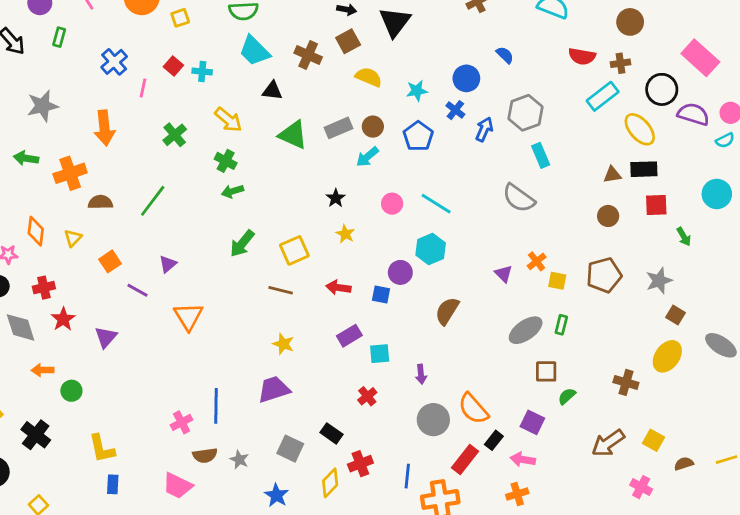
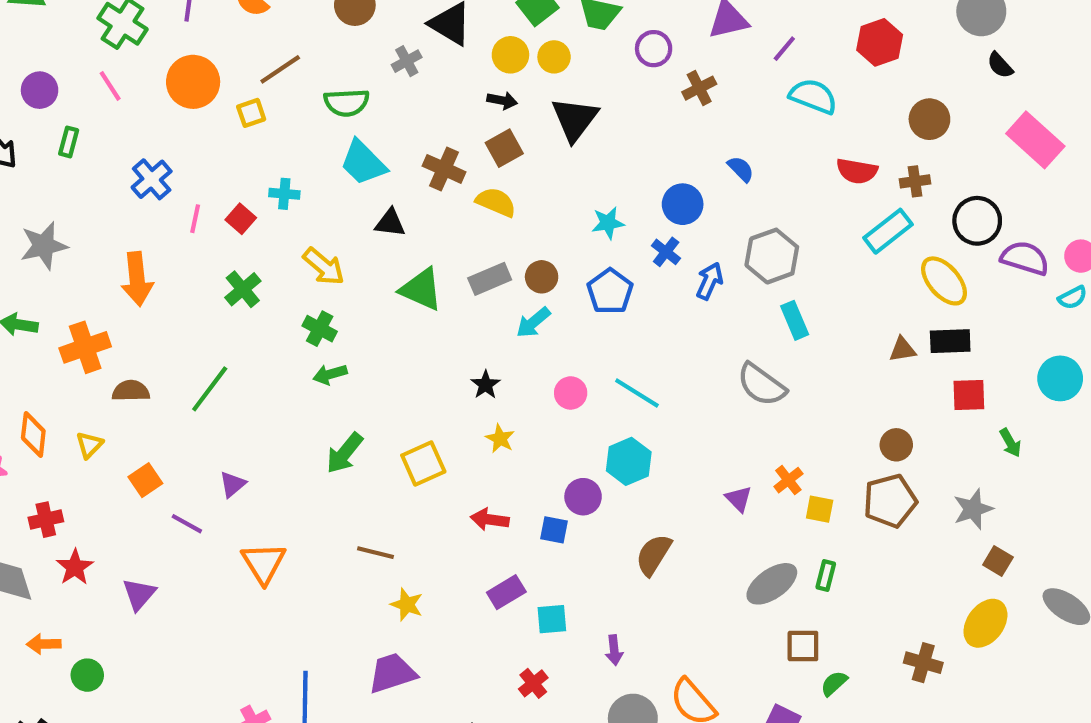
pink rectangle: (700, 58) -> (1035, 140), moved
red square: (173, 66) -> (241, 219), moved
yellow semicircle: (369, 77) -> (496, 202), moved
brown circle: (608, 216) -> (896, 445), moved
brown line: (281, 290) -> (376, 553), moved

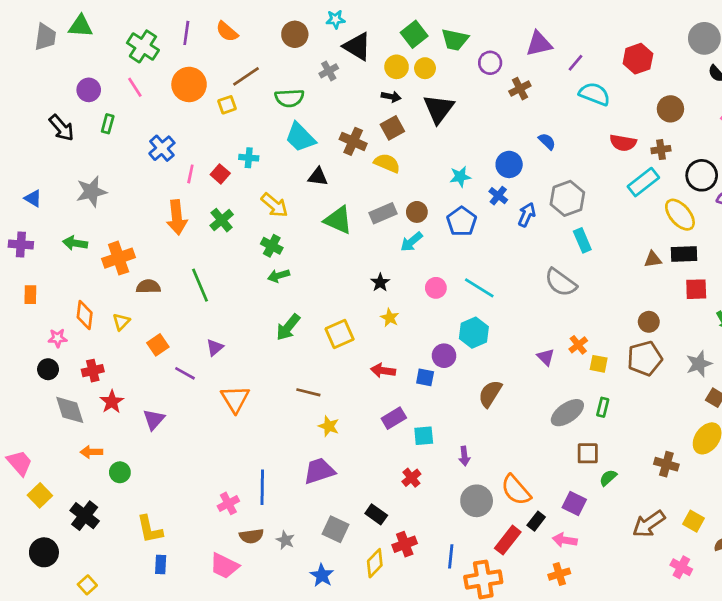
orange arrow: (137, 279) -> (177, 217), moved
green line: (210, 389) -> (200, 285), turned -60

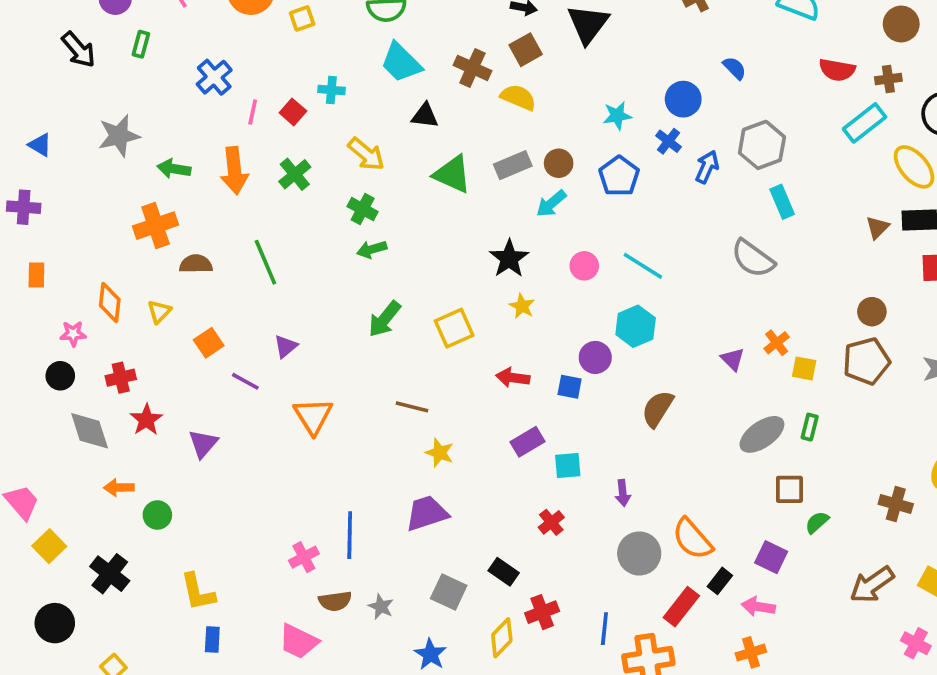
green arrow: (75, 243) -> (174, 169), moved
brown triangle: (653, 259) -> (877, 227), turned -36
black star: (380, 282) -> (509, 259), size x1.5

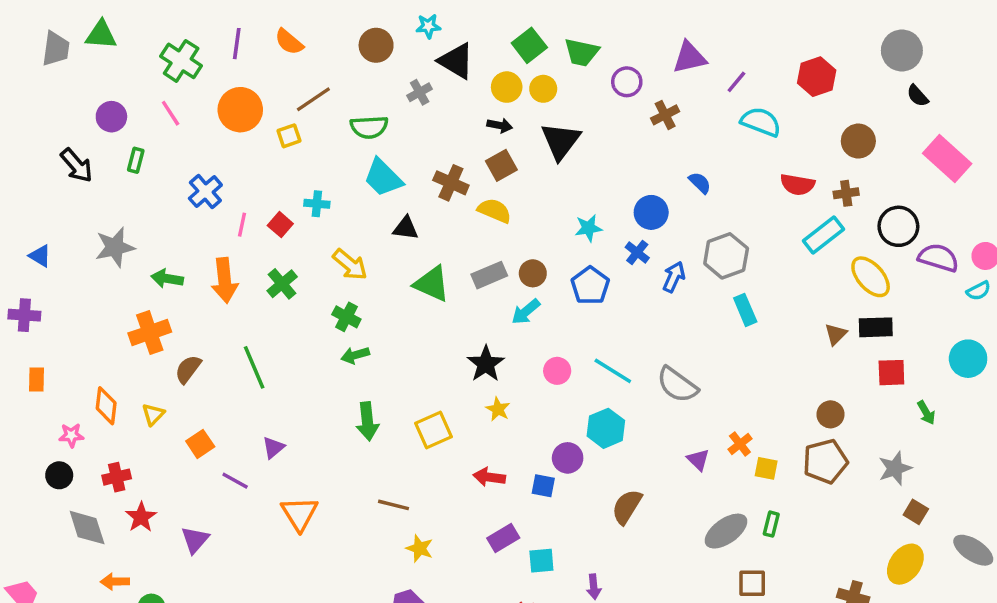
gray semicircle: (753, 259) -> (677, 385), moved
brown semicircle: (196, 264) -> (188, 369), turned -52
green arrow: (385, 319) -> (367, 421), turned -45

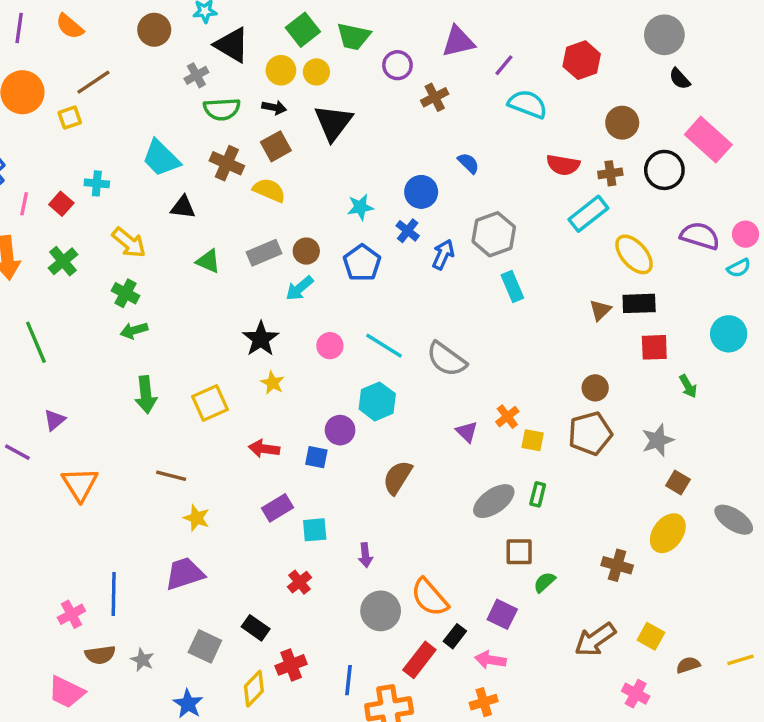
green semicircle: (369, 127) -> (222, 109), moved
black circle: (898, 226) -> (664, 170), moved
green triangle: (432, 284) -> (208, 261), size x0.7

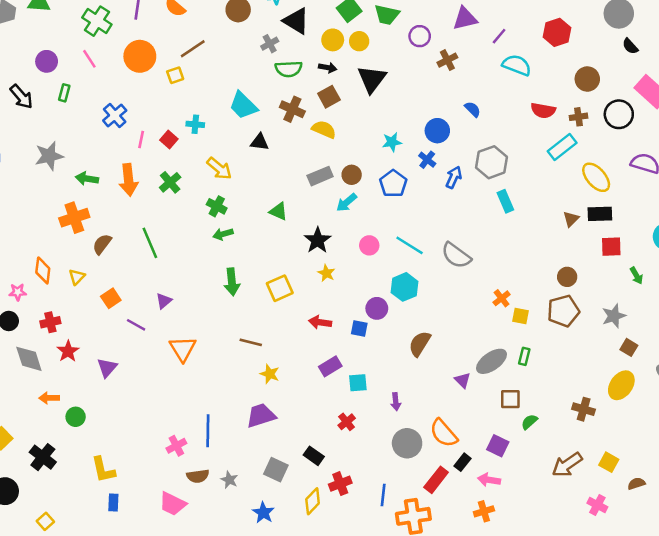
green triangle: (208, 261) -> (278, 211), moved
purple triangle: (467, 432) -> (463, 380), moved

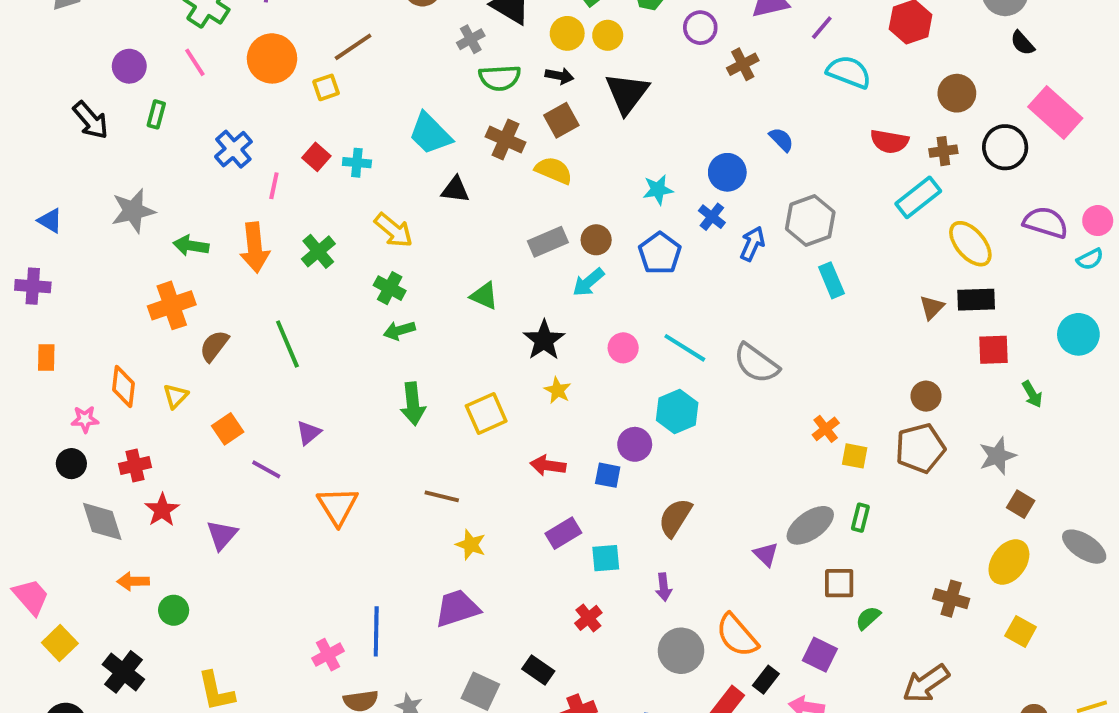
red square: (169, 139) -> (316, 157), moved
brown semicircle: (420, 344) -> (675, 518), moved
yellow square: (609, 462) -> (1021, 631), moved

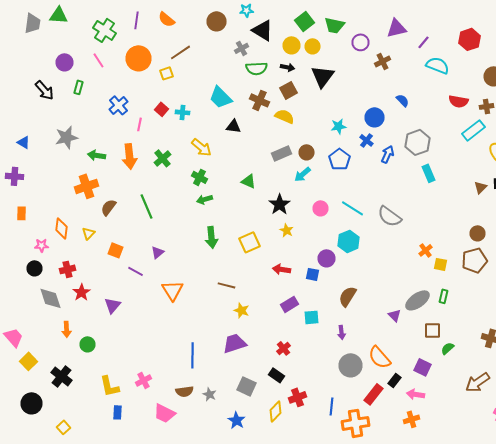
orange square: (228, 429) -> (116, 250), turned -35
orange arrow: (133, 581) -> (66, 329), turned -91
red cross: (588, 618) -> (284, 348), moved
pink cross: (328, 655) -> (144, 380), moved

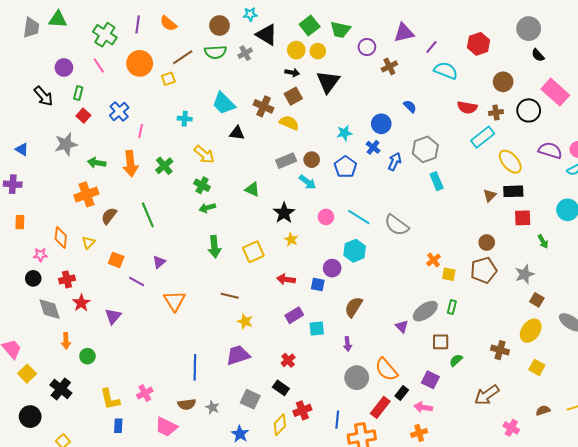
green semicircle: (256, 68) -> (215, 52), moved
red square: (162, 109) -> (83, 116), moved
cyan arrow: (302, 174) -> (308, 182), turned -102

